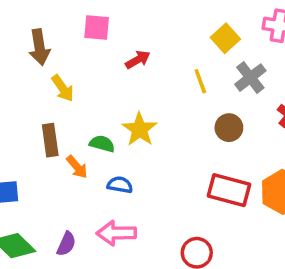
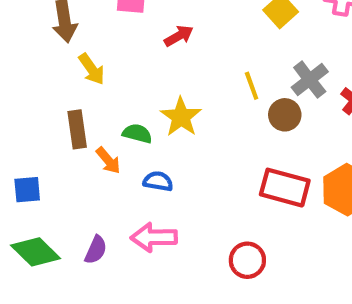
gray cross: (250, 78) -> (310, 80), moved
yellow line: (200, 81) -> (252, 86), moved

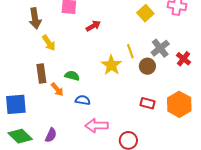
yellow star: (181, 117) -> (111, 65), moved
red rectangle: (285, 188) -> (147, 103), size x0.6
blue square: (27, 190) -> (16, 104), size x1.5
pink arrow: (154, 237) -> (97, 126), moved

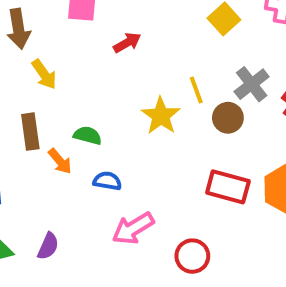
red rectangle: (147, 103) -> (228, 187), size x1.5
pink arrow: (97, 126) -> (133, 228), turned -30

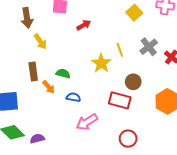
brown circle: (228, 118) -> (133, 82), moved
red rectangle: (228, 187) -> (120, 100), moved
purple semicircle: (48, 246) -> (37, 139), moved, turned -128
red circle: (192, 256) -> (128, 139), moved

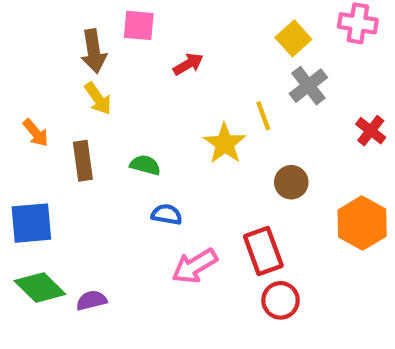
brown arrow: (27, 18) -> (94, 51), moved
gray cross: (149, 47) -> (308, 86), moved
orange arrow: (49, 87) -> (36, 133), moved
red rectangle: (120, 100) -> (263, 251), moved, turned 55

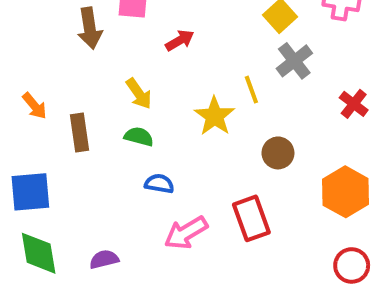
yellow arrow: (98, 98) -> (139, 94), moved
green diamond: (40, 287) -> (39, 253), turned 36
purple semicircle: (92, 300) -> (104, 259), moved
red circle: (281, 300) -> (352, 265), moved

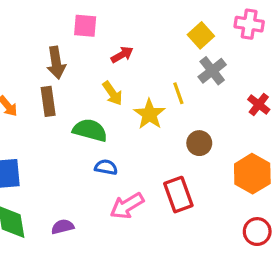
brown arrow: (90, 28) -> (56, 63), moved
yellow arrow: (139, 94) -> (112, 93), moved
brown rectangle: (80, 132) -> (48, 101), moved
green semicircle: (139, 137) -> (90, 130), size x1.5

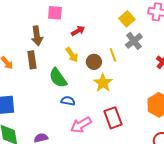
yellow star: (149, 114) -> (103, 83), moved
green semicircle: (90, 130) -> (58, 78), turned -140
brown circle: (199, 143) -> (94, 62), moved

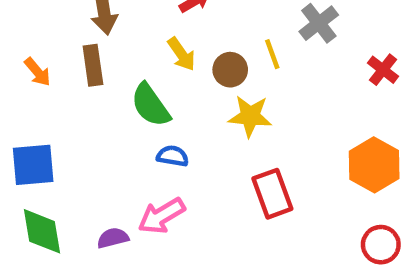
yellow star: (103, 83) -> (250, 116), turned -30
pink arrow: (81, 125) -> (162, 216), moved

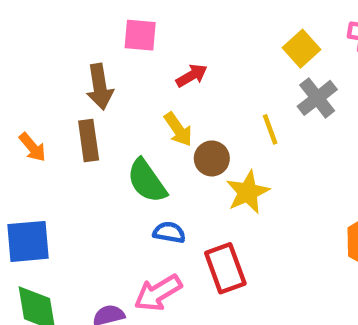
brown circle: (230, 70) -> (212, 158), moved
yellow star: (250, 116) -> (248, 192), turned -30
red rectangle: (272, 194) -> (225, 268), moved

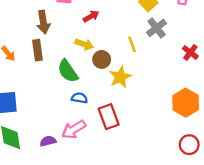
yellow arrow: (178, 129) -> (84, 44), turned -36

